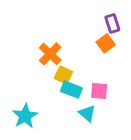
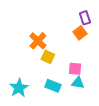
cyan rectangle: (71, 90) -> (53, 86), moved
cyan triangle: (87, 113) -> (78, 83), moved, turned -32

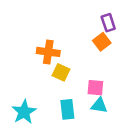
orange cross: (38, 41) -> (48, 52), turned -36
cyan rectangle: (53, 86) -> (67, 109), turned 63

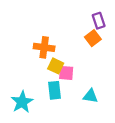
pink square: (95, 88) -> (66, 73), moved
cyan rectangle: (67, 109) -> (55, 90), moved

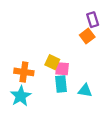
orange cross: (44, 47) -> (24, 72), moved
cyan rectangle: (55, 90) -> (61, 84), moved

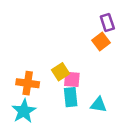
yellow square: (52, 62) -> (61, 72), turned 32

